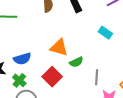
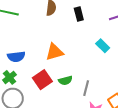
orange triangle: (59, 47) -> (54, 52), turned -42
green semicircle: (76, 62) -> (65, 80), moved

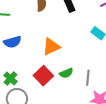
blue semicircle: (16, 57) -> (12, 42), moved

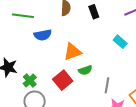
blue semicircle: (12, 42) -> (43, 35), moved
green semicircle: (66, 73) -> (85, 70), moved

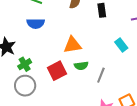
blue semicircle: (43, 35) -> (36, 23), moved
gray line: (107, 85) -> (101, 75), moved

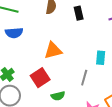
cyan rectangle: (121, 45) -> (101, 58), moved, turned 48
green semicircle: (81, 66) -> (58, 96), moved

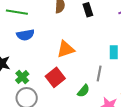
green semicircle: (58, 96) -> (83, 91), moved, turned -32

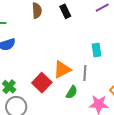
orange triangle: (66, 49) -> (62, 69), moved

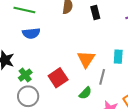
orange triangle: (62, 69) -> (86, 59), moved, turned -42

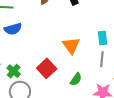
gray line: (102, 77) -> (102, 59), moved

